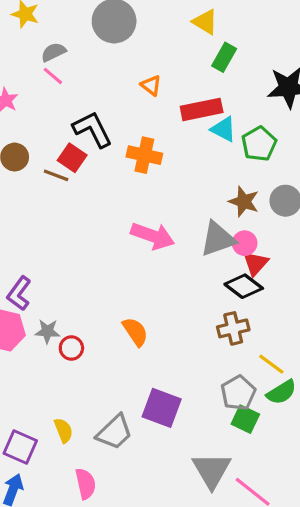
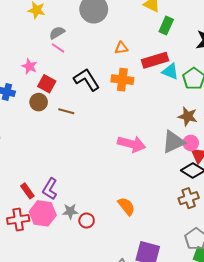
orange triangle: (151, 85) -> (121, 48), turned -40
orange cross: (144, 155) -> (122, 80), moved
red square: (72, 158) -> (47, 84), moved

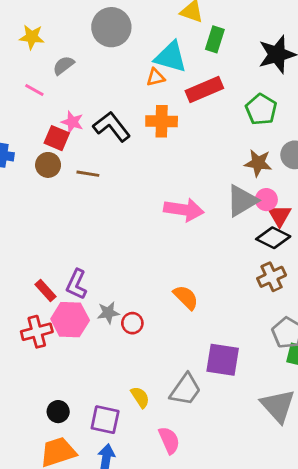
pink line: (58, 48) -> (34, 90), moved
pink star: (29, 66) -> (72, 122), moved
cyan triangle: (170, 71) -> (171, 57), moved, size x1.4

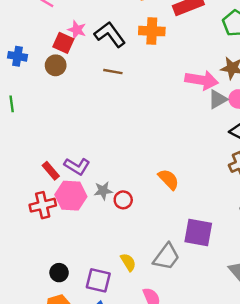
brown line: (88, 174) -> (113, 72), moved
gray triangle: (242, 201) -> (218, 99), size x0.7
pink arrow: (184, 210) -> (202, 80), moved
purple L-shape: (76, 284) -> (77, 166), turned -85

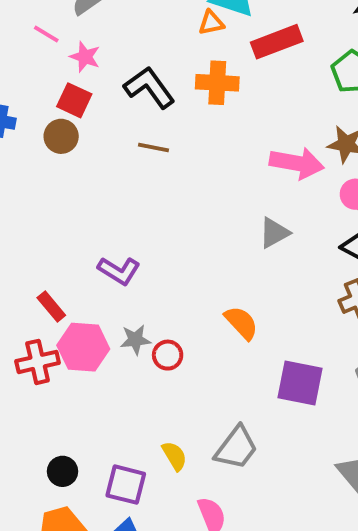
pink star: (77, 30) -> (85, 57), moved
gray triangle: (218, 99) -> (274, 233), moved
purple L-shape: (77, 166) -> (119, 271), moved
purple square: (198, 232) -> (300, 383), moved

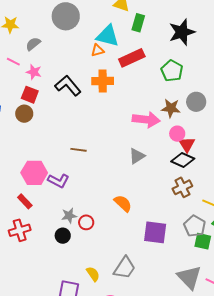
brown line: (153, 148) -> (79, 150), moved
pink hexagon: (83, 347) -> (34, 173), moved
black circle: (63, 471) -> (63, 236), moved

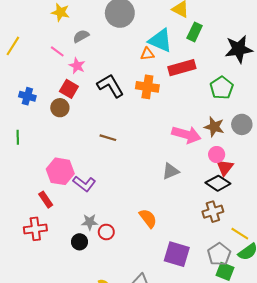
brown line: (79, 150) -> (108, 138), moved

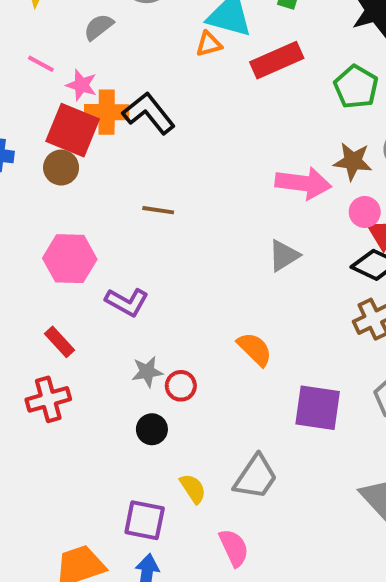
gray semicircle: (81, 36) -> (99, 27), moved
orange cross: (147, 87) -> (107, 112), moved
red square: (69, 89) -> (73, 130), size x1.5
pink hexagon: (60, 171) -> (70, 259), moved
black circle: (79, 242) -> (152, 429), moved

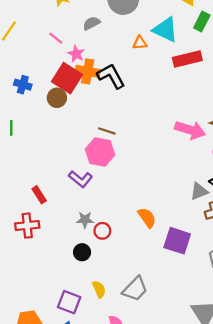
orange triangle: (209, 44) -> (140, 43), moved
gray triangle: (284, 256) -> (199, 191), moved
pink hexagon: (70, 259) -> (100, 152), moved
purple square: (318, 408) -> (177, 241), moved

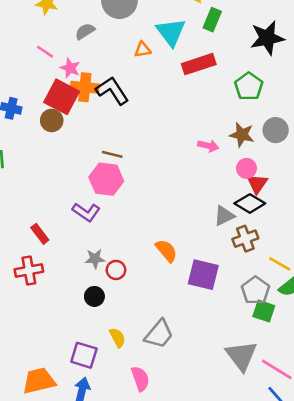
cyan triangle: (165, 30) -> (171, 32), turned 32
pink arrow: (190, 130) -> (208, 146), size x0.6

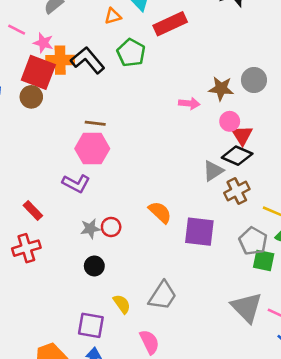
green pentagon: (249, 86) -> (131, 53), moved
red circle: (116, 270) -> (111, 227), moved

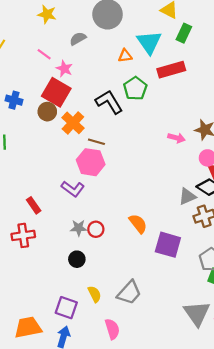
orange cross: (60, 60) -> (73, 123), moved, turned 35
black L-shape: (88, 60) -> (109, 102), moved

